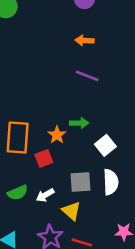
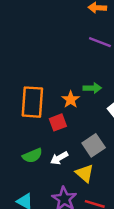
gray square: (81, 182) -> (94, 145), turned -30

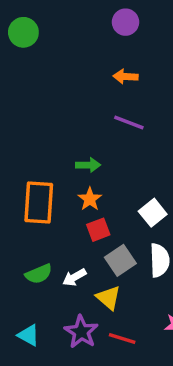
green arrow: (92, 88) -> (88, 165), moved
red square: (58, 122) -> (98, 230), moved

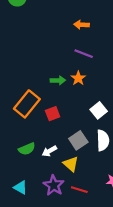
orange star: (90, 199) -> (78, 78), moved
orange rectangle: (39, 202) -> (27, 104), turned 35
red square: (98, 230) -> (53, 114), moved

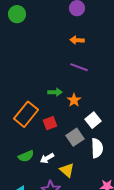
orange star: (78, 78) -> (74, 100), moved
gray square: (78, 140) -> (75, 137), moved

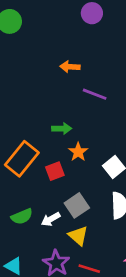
orange arrow: (77, 40) -> (70, 67), moved
orange star: (74, 100) -> (78, 152), moved
gray square: (75, 137) -> (77, 205), moved

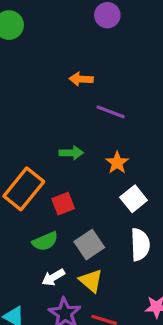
orange star: (78, 152) -> (117, 163), moved
green semicircle: (22, 216) -> (45, 241), moved
white arrow: (51, 219) -> (53, 277), moved

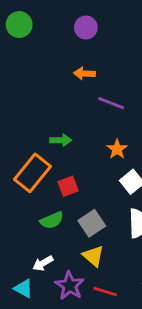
purple circle: (107, 15) -> (86, 28), moved
green arrow: (71, 153) -> (61, 140), moved
white arrow: (53, 277) -> (43, 263), moved

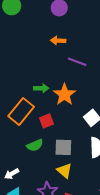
orange star: (117, 149) -> (64, 95), moved, size x1.5
gray square: (92, 223) -> (63, 147), turned 36
white arrow: (43, 263) -> (12, 174), moved

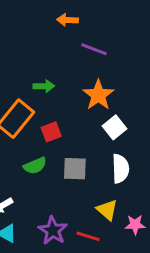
orange star: (64, 95) -> (98, 95), moved
yellow triangle: (64, 171) -> (107, 210), moved

